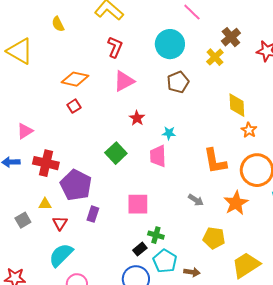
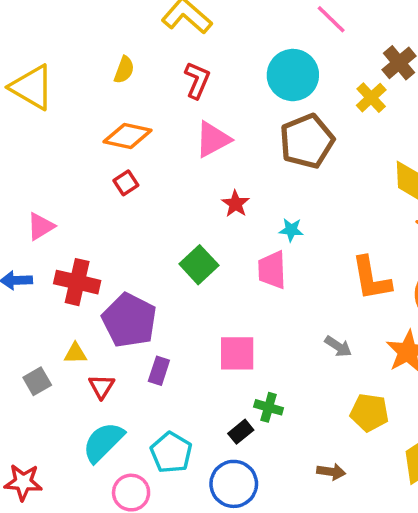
yellow semicircle: (58, 24) -> (124, 70), moved, turned -133
brown pentagon: (178, 82) -> (307, 141), size x1.4
cyan pentagon: (165, 261) -> (171, 453), moved

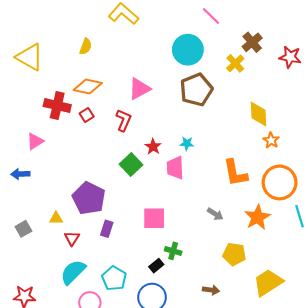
red L-shape: (197, 80) -> (124, 120), moved
red star: (235, 204) -> (153, 147), moved
red cross: (77, 282) -> (57, 106), moved
gray square: (37, 381) -> (23, 229), moved

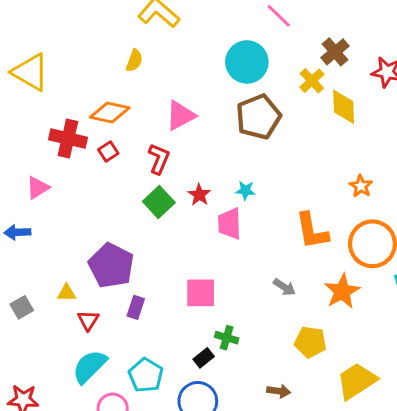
yellow semicircle: (86, 47) -> (134, 61), moved
yellow diamond: (258, 114) -> (344, 107), moved
green square: (131, 165) -> (159, 202), moved

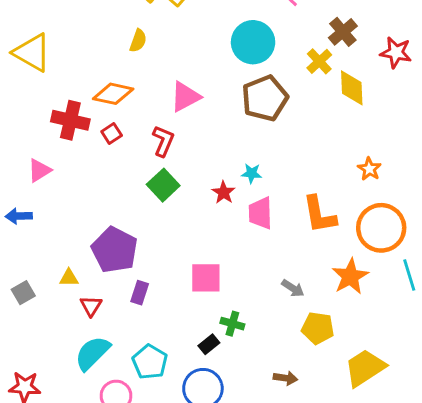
red star: (199, 195) -> (224, 192), moved
pink trapezoid: (230, 224) -> (260, 213), moved
gray arrow: (284, 287) -> (293, 288), moved

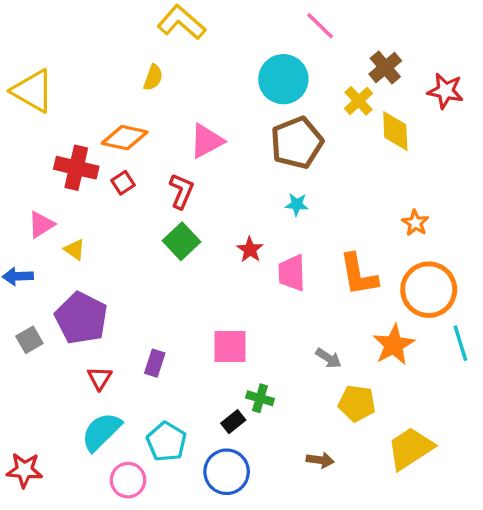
cyan star: (252, 173) -> (297, 204), moved
purple pentagon: (115, 250) -> (81, 318), moved
yellow triangle: (69, 278) -> (75, 250), moved, turned 36
gray square: (23, 293) -> (29, 340), moved

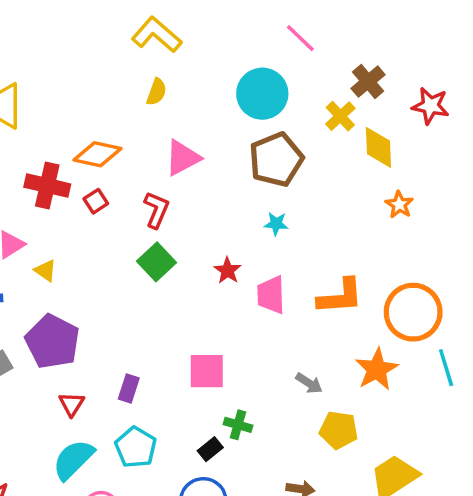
yellow semicircle: (153, 78) -> (156, 92), moved
orange star: (415, 223) -> (399, 205), moved
orange L-shape: (359, 275) -> (340, 297), turned -84
cyan pentagon: (166, 442) -> (136, 447), moved

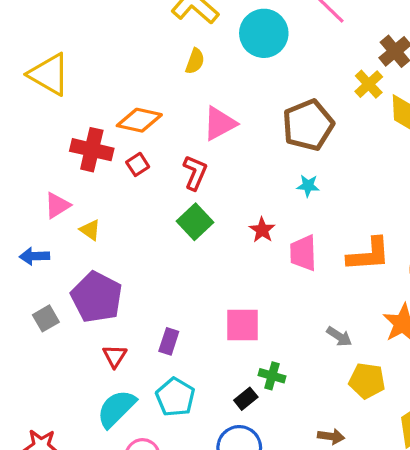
cyan circle: (262, 94) -> (264, 33), moved

